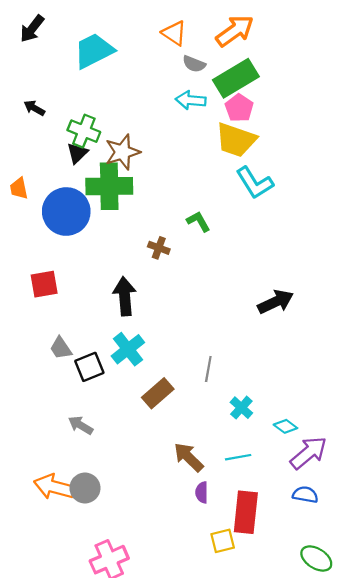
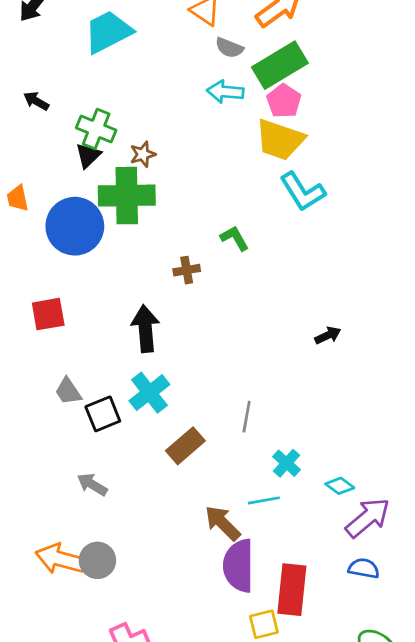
brown star: (122, 152) -> (143, 154), size x0.6
brown cross: (159, 248) -> (187, 270), turned -30
black arrow: (276, 302) -> (328, 335), size x0.6
cyan line: (238, 457) -> (264, 500), moved
purple semicircle: (202, 492) -> (239, 566), size x2.0

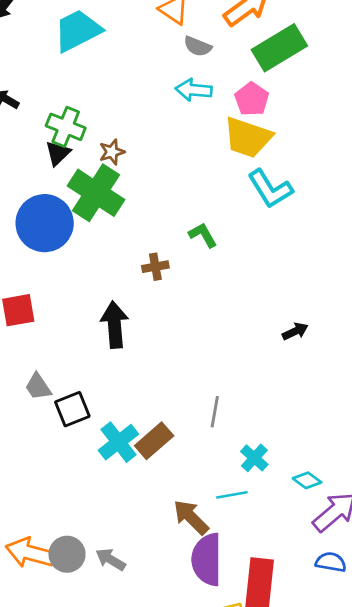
green rectangle: (280, 65) -> (279, 48), moved
green cross: (127, 196) -> (96, 193), turned 34
cyan cross: (149, 393) -> (118, 442), moved
gray arrow: (92, 484) -> (111, 559), moved

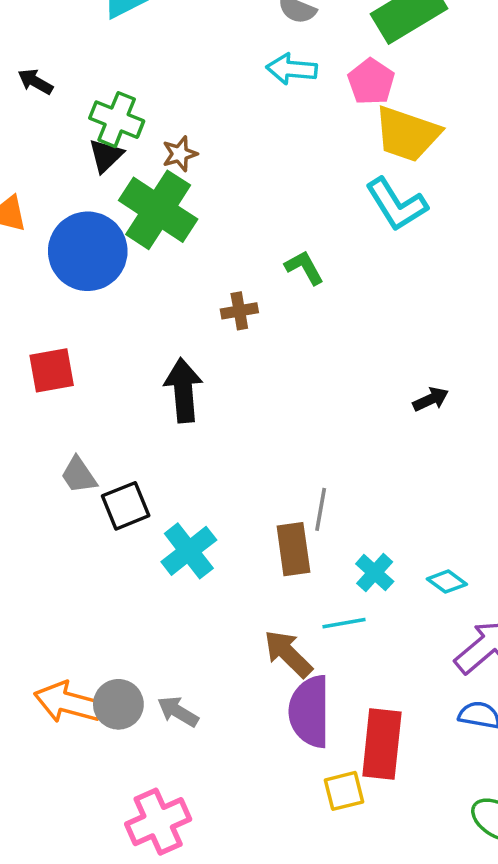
yellow trapezoid: (248, 137) -> (407, 134), moved
brown rectangle: (154, 441) -> (293, 549), moved, turned -57
cyan diamond: (307, 480) -> (447, 582), moved

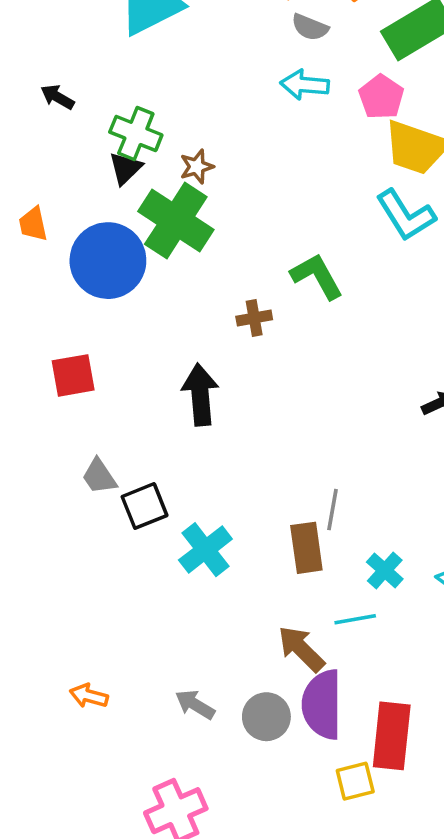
green L-shape: (304, 268) -> (317, 276), size x1.4
orange arrow: (68, 702) -> (89, 696), size x0.6
gray circle: (118, 704) -> (266, 717), moved

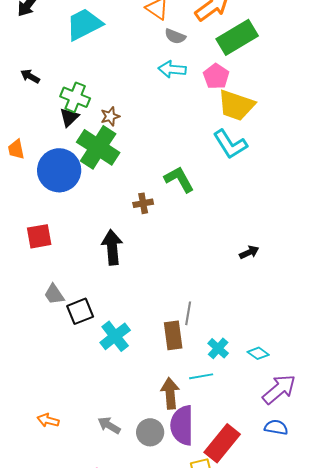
brown arrow: (301, 649) -> (170, 393), turned 40
red rectangle: (392, 736) -> (222, 443), turned 33

